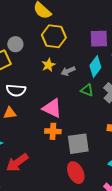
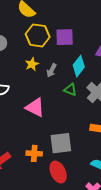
purple square: (99, 39) -> (65, 37), moved
gray arrow: (68, 71) -> (51, 70), turned -40
orange cross: (53, 131) -> (34, 153), moved

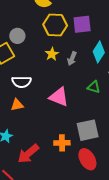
green triangle: (70, 90) -> (94, 87), moved

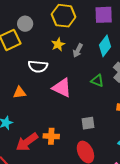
purple square: (82, 24) -> (104, 15), moved
white semicircle: (21, 82) -> (38, 66), moved
gray square: (88, 130) -> (88, 123), size x0.6
orange cross: (62, 143) -> (51, 136), moved

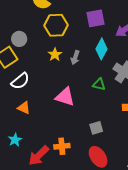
white semicircle: (38, 66) -> (20, 81), moved, turned -36
orange triangle: (19, 92) -> (24, 108), turned 40

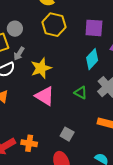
yellow star: (55, 55) -> (41, 68), moved, size x1.5
gray arrow: (75, 58) -> (19, 54), moved
gray square: (96, 128) -> (67, 134), turned 32

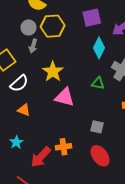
gray circle: (15, 29) -> (28, 27), moved
gray arrow: (19, 54) -> (33, 46), moved

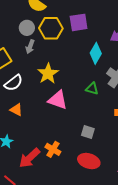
purple square: (92, 18) -> (79, 22), moved
orange cross: (63, 147) -> (53, 149), turned 35
red ellipse: (100, 156) -> (89, 161), turned -40

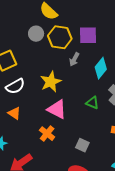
gray arrow: (30, 47) -> (74, 59), moved
orange cross: (53, 149) -> (47, 134), moved

